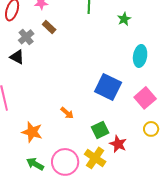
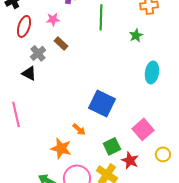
blue square: (108, 87) -> (102, 103), moved
pink square: (145, 98) -> (143, 129), moved
yellow circle: (151, 129) -> (163, 154), moved
orange star: (32, 132) -> (61, 148), moved

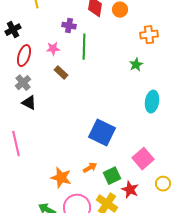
green line: (101, 17) -> (84, 47), moved
gray cross: (38, 53) -> (23, 83), moved
orange arrow: (79, 129) -> (90, 168), moved, turned -72

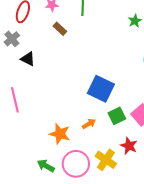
gray cross: (23, 83) -> (12, 39), moved
green square: (112, 176) -> (117, 116), moved

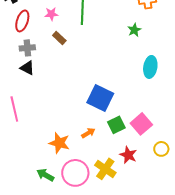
gray cross: (12, 39) -> (27, 48), moved, turned 35

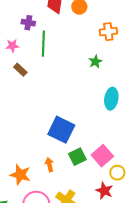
orange arrow: (88, 133) -> (49, 165), turned -72
yellow circle: (161, 149) -> (117, 173), moved
red star: (128, 155) -> (104, 191), moved

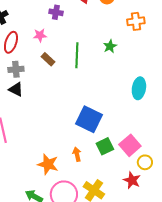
green line: (43, 44) -> (77, 55), moved
green star: (95, 62) -> (110, 46), moved

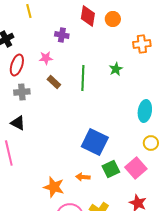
black triangle: (16, 89) -> (18, 123), moved
orange arrow: (77, 154) -> (83, 177), turned -72
yellow circle: (145, 162) -> (151, 143), moved

